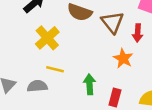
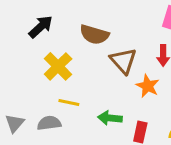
brown triangle: (112, 22) -> (123, 61), moved
green arrow: (90, 84) -> (110, 118), turned -78

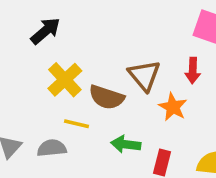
brown semicircle: (94, 35) -> (107, 97), moved

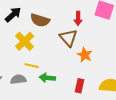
red arrow: (193, 71) -> (78, 18), moved
brown semicircle: (107, 97) -> (40, 20), moved
green arrow: (126, 144) -> (47, 78), moved

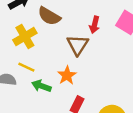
orange star: (85, 55) -> (67, 75), moved

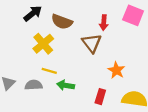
orange star: (67, 75) -> (116, 70), moved

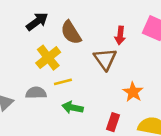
brown semicircle: (62, 22) -> (71, 33), turned 35
yellow line: (49, 71) -> (63, 82), moved, turned -32
gray semicircle: (34, 85) -> (36, 93), moved

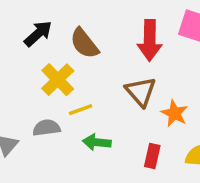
red arrow: (120, 35) -> (150, 40), size x1.6
brown triangle: (105, 59) -> (141, 92), moved

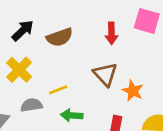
red arrow: (150, 40) -> (111, 33), size x0.7
brown semicircle: (84, 43) -> (60, 37), turned -70
yellow cross: (58, 80) -> (19, 70), moved

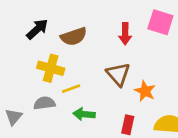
yellow cross: (19, 70) -> (51, 68), moved, turned -30

